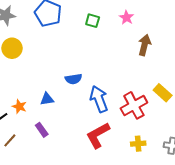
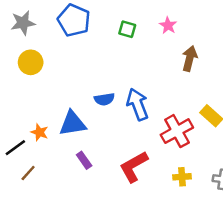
blue triangle: (47, 99) -> (73, 123), size x1.6
blue arrow: (99, 99) -> (137, 104), moved
purple rectangle: (42, 130) -> (84, 160), moved

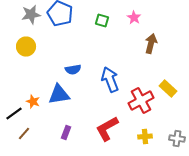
gray star: (23, 23) -> (31, 14), moved
blue semicircle: (104, 99) -> (73, 70), moved
purple rectangle: (84, 160) -> (66, 132), moved, turned 56

